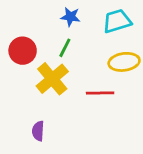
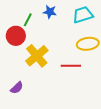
green line: (65, 48) -> (28, 20), moved
purple semicircle: (38, 131) -> (17, 88), moved, turned -136

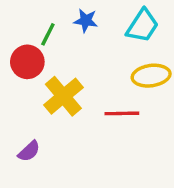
cyan trapezoid: (83, 15) -> (142, 26), turned 140

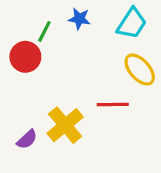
yellow ellipse: (151, 76) -> (140, 70), turned 56
yellow cross: (63, 96) -> (65, 125), moved

